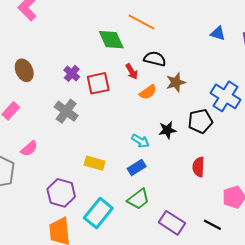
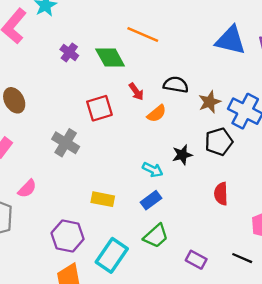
blue triangle: (218, 33) -> (231, 40), size x1.8
black semicircle: (155, 59) -> (176, 85), moved
purple cross: (72, 73) -> (69, 52), moved
brown star: (176, 82) -> (210, 102), moved
purple rectangle: (172, 223) -> (196, 260), size x0.7

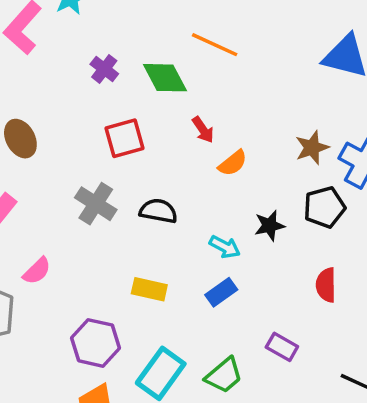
black semicircle: (176, 85) -> (158, 211), moved
red square: (99, 108) -> (124, 138), moved
green trapezoid: (156, 236) -> (224, 375), moved
purple rectangle: (196, 260) -> (282, 347), moved

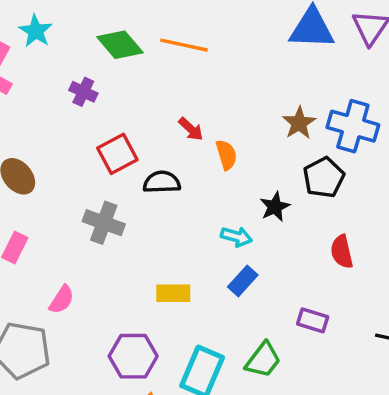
green diamond: (165, 78) -> (120, 45), moved
orange semicircle: (233, 163) -> (226, 155), turned -56
black semicircle: (158, 211) -> (162, 182), moved

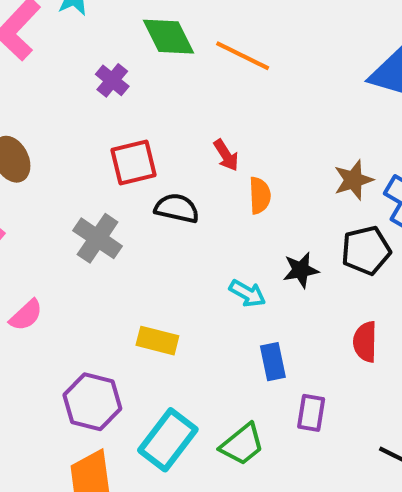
blue rectangle: (243, 281) -> (273, 362), moved, turned -68
purple rectangle: (313, 320) -> (311, 413), turned 68

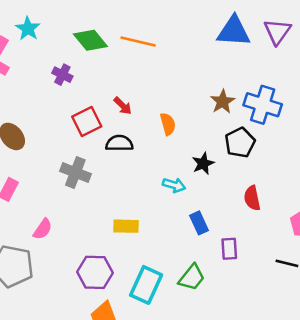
red arrow: (226, 155) -> (123, 106), moved

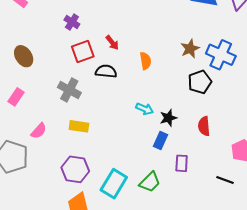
purple cross: (62, 75) -> (72, 22), moved
black star: (203, 163) -> (168, 118), moved
blue rectangle: (199, 223) -> (160, 141), turned 42
yellow rectangle: (126, 226) -> (79, 126), moved

